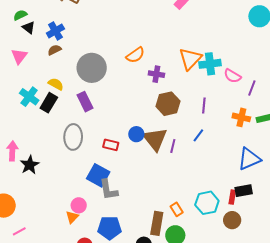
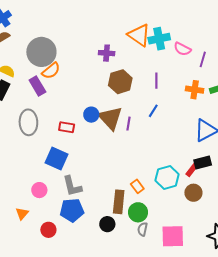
orange semicircle: (135, 55) -> (51, 71), moved
orange triangle: (190, 59) -> (139, 35), turned -35
gray L-shape: (108, 190) -> (72, 186), moved
red rectangle: (232, 197) -> (192, 170), turned 32
orange triangle: (72, 217) -> (22, 214), moved

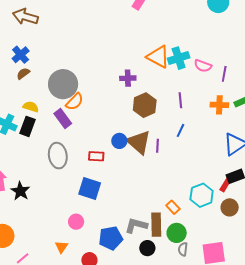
gray L-shape: (72, 186) -> (136, 225), moved, turned 125

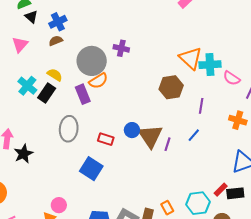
purple cross: (128, 78) -> (121, 48), moved
brown hexagon: (145, 105) -> (171, 87), moved
red rectangle: (225, 185) -> (221, 190), moved
pink circle: (76, 222) -> (59, 205), moved

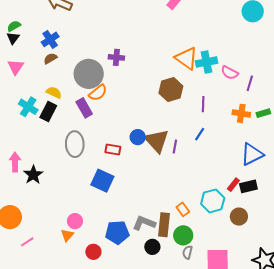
black triangle: (31, 17) -> (13, 38), moved, turned 32

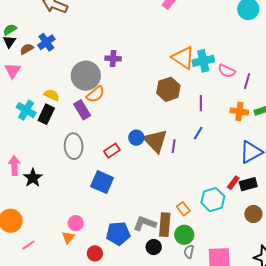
brown semicircle: (50, 58) -> (27, 49), moved
red rectangle: (113, 149) -> (112, 151), turned -42
brown circle: (239, 217) -> (253, 214), moved

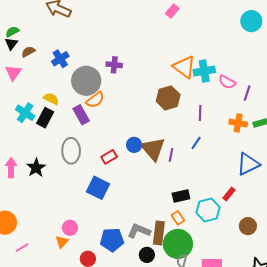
blue cross: (46, 42) -> (60, 59), moved
black star: (33, 178) -> (36, 168), moved
black rectangle: (248, 184) -> (181, 196), moved
green circle: (184, 235) -> (178, 244), size x1.5

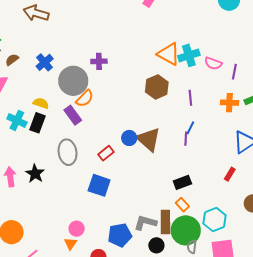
purple line: (171, 155) -> (186, 139), moved
cyan hexagon: (208, 210) -> (215, 220), moved

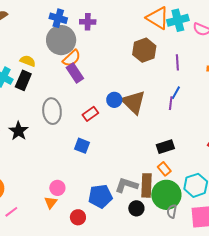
blue cross: (45, 62) -> (58, 18), moved, turned -36
purple rectangle: (73, 115) -> (75, 73), moved
blue square: (99, 185) -> (82, 146), size x0.7

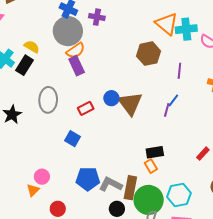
orange rectangle: (164, 169) -> (151, 166), moved
blue pentagon: (100, 196) -> (88, 179), moved

